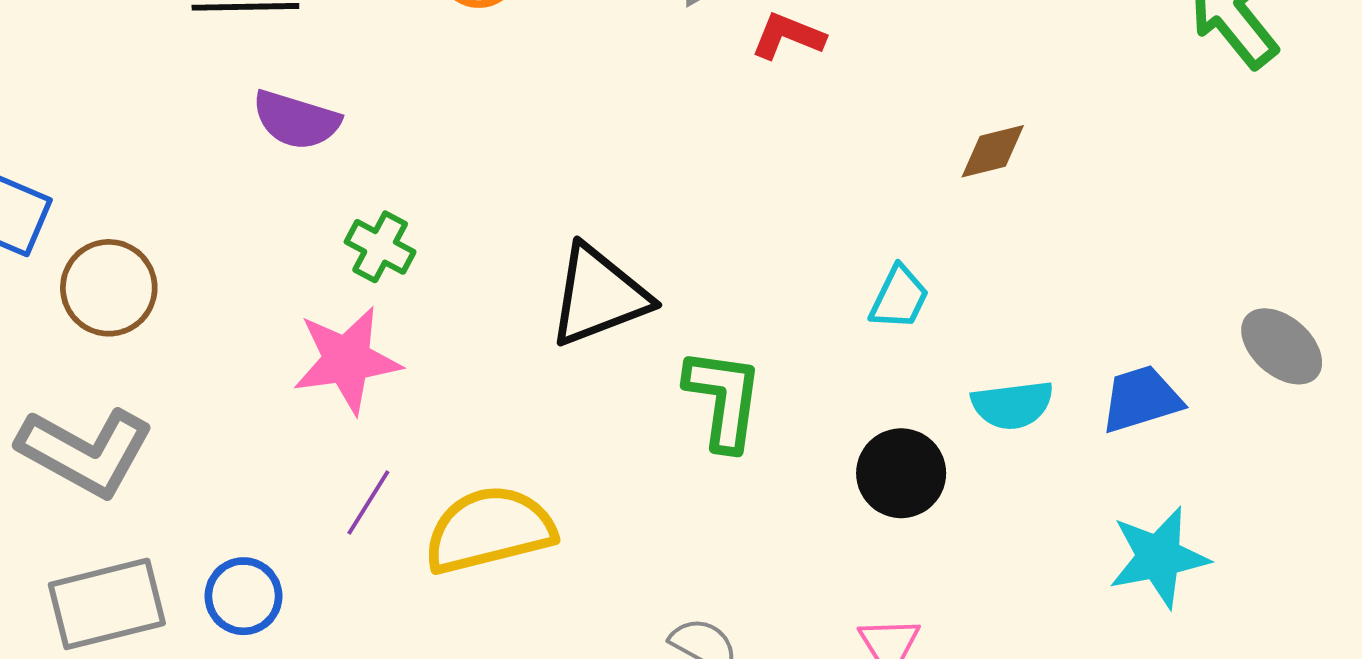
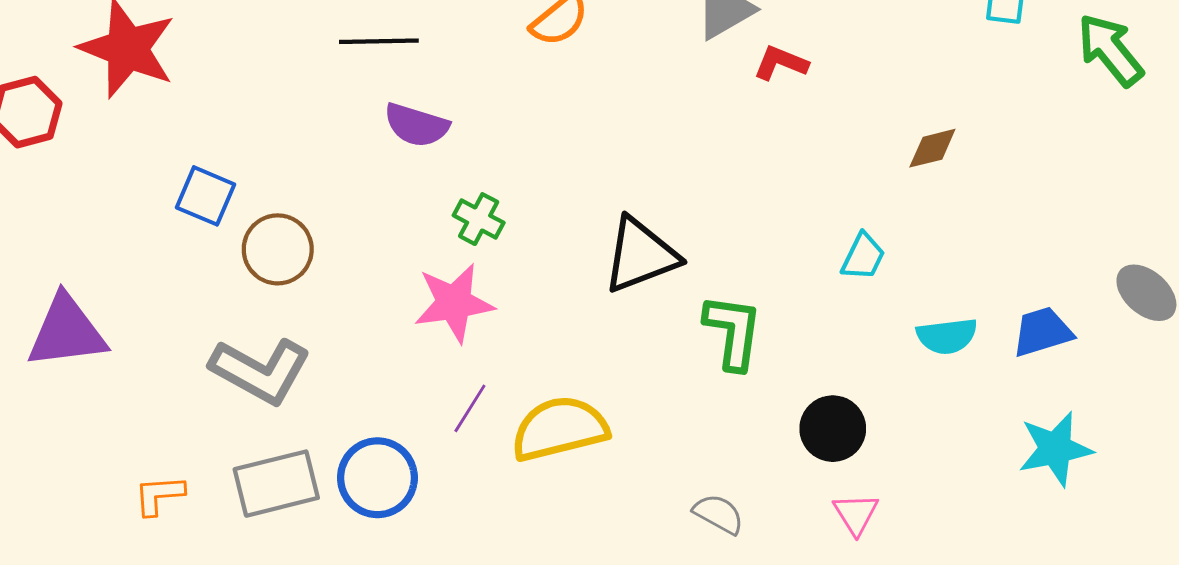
black circle: (901, 473) -> (833, 429), moved
blue circle: (243, 596) -> (377, 478), size x1.4

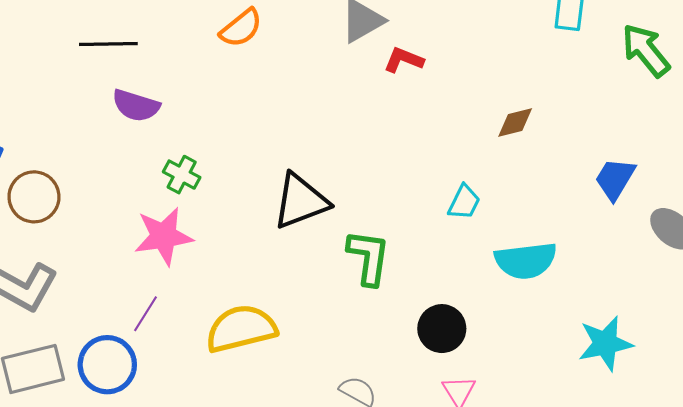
blue trapezoid: (1042, 332) -> (615, 179), moved, turned -42
cyan semicircle: (947, 336) -> (526, 261), size x1.4
purple line: (470, 408) -> (146, 314), moved

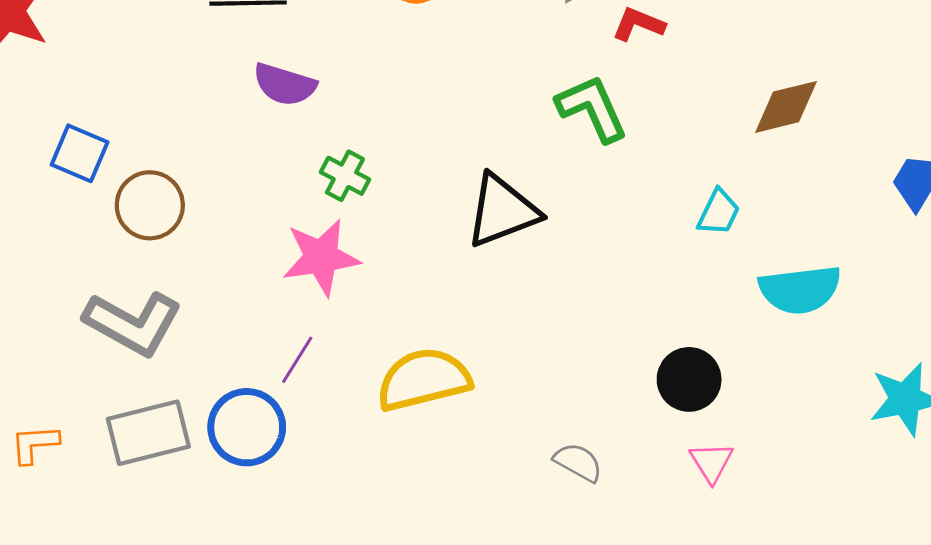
brown diamond: (515, 123) -> (786, 107), size x1.4
green L-shape: (369, 257) -> (592, 108), moved, turned -32

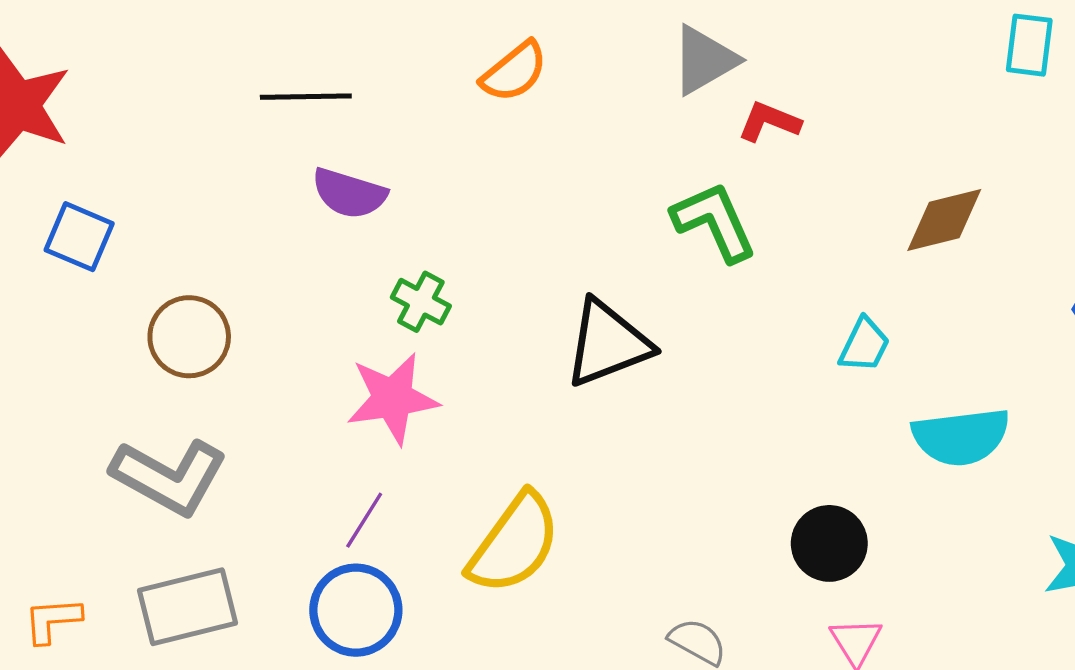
blue square: (80, 153) -> (79, 237), moved
yellow semicircle: (424, 379) -> (514, 543), turned 140
blue circle: (247, 427) -> (356, 610), moved

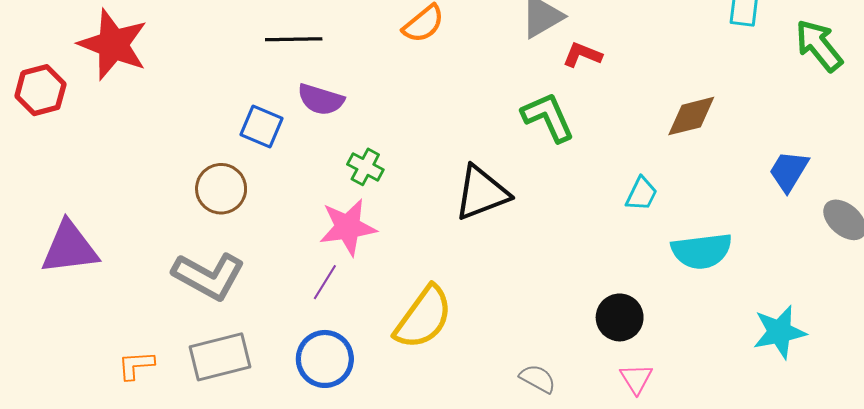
blue square: (79, 237) -> (262, 126), moved
purple line: (364, 520) -> (325, 282), moved

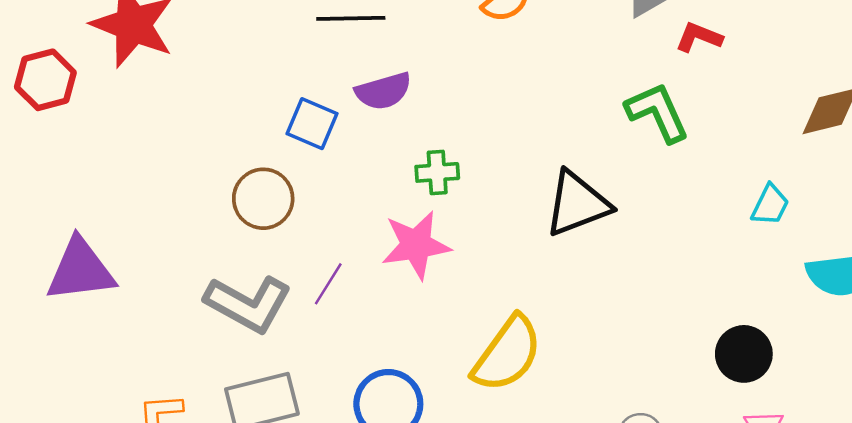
purple semicircle: (321, 99) -> (383, 91), turned -33
green cross: (365, 167) -> (437, 172), turned -32
purple line: (325, 282) -> (328, 284), moved

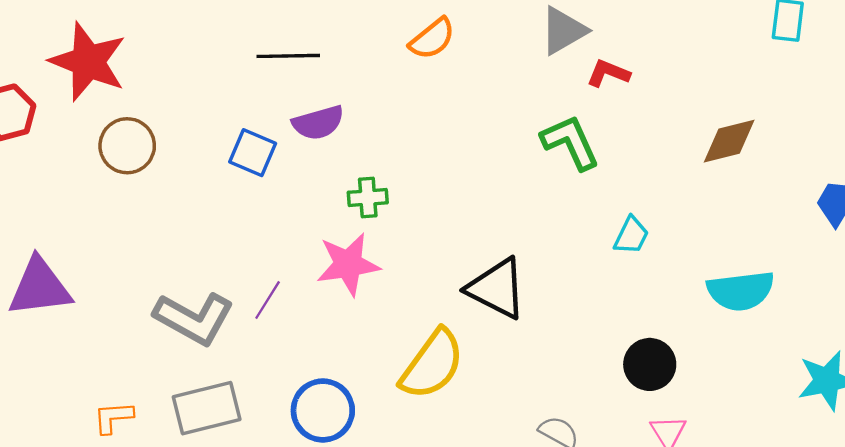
brown circle: (263, 199) -> (127, 146), moved
black triangle: (577, 204) -> (497, 288), moved, turned 48
cyan trapezoid: (770, 205) -> (631, 236), moved

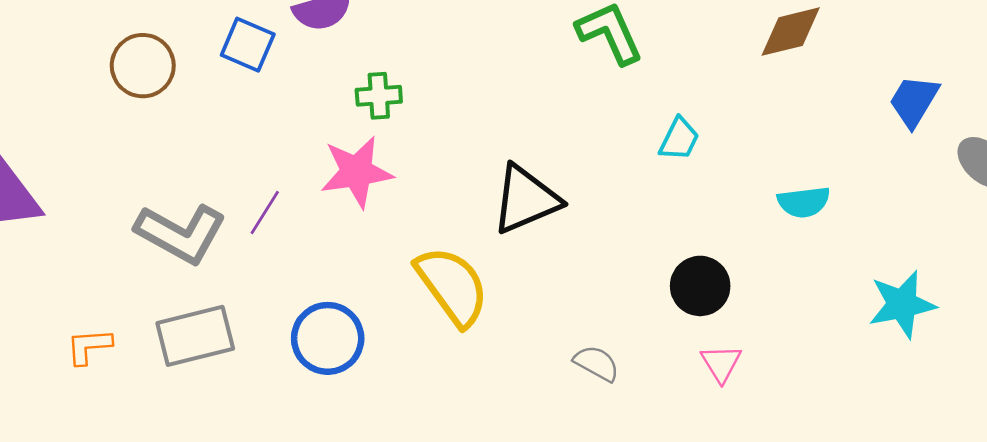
brown circle: (127, 146) -> (143, 66), moved
black triangle: (497, 288) -> (526, 199), turned -50
cyan semicircle: (741, 291) -> (804, 202), size x0.7
yellow semicircle: (432, 364) -> (452, 286), turned -72

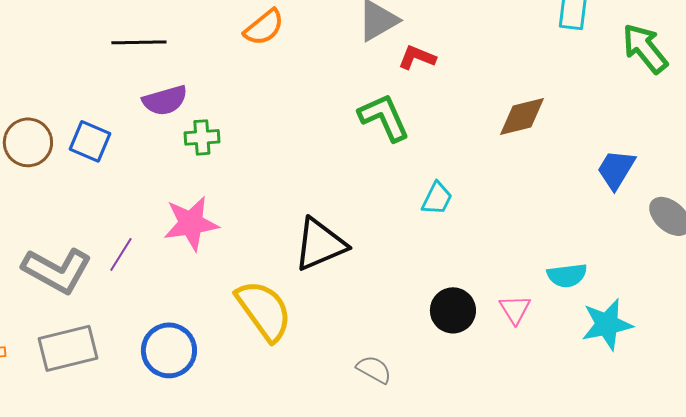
blue square: (248, 45) -> (90, 141), moved
green cross: (379, 96) -> (202, 137), moved
cyan semicircle: (804, 202) -> (567, 275), moved
pink triangle: (721, 363) -> (515, 309), moved

